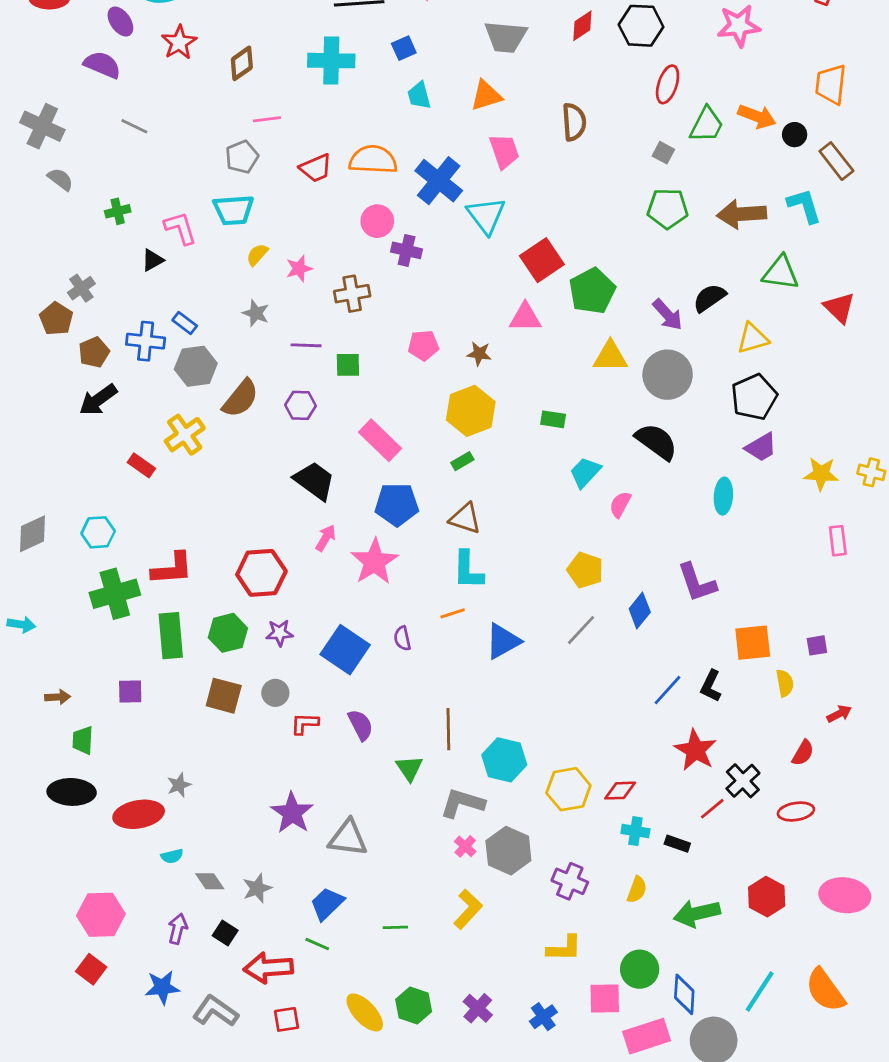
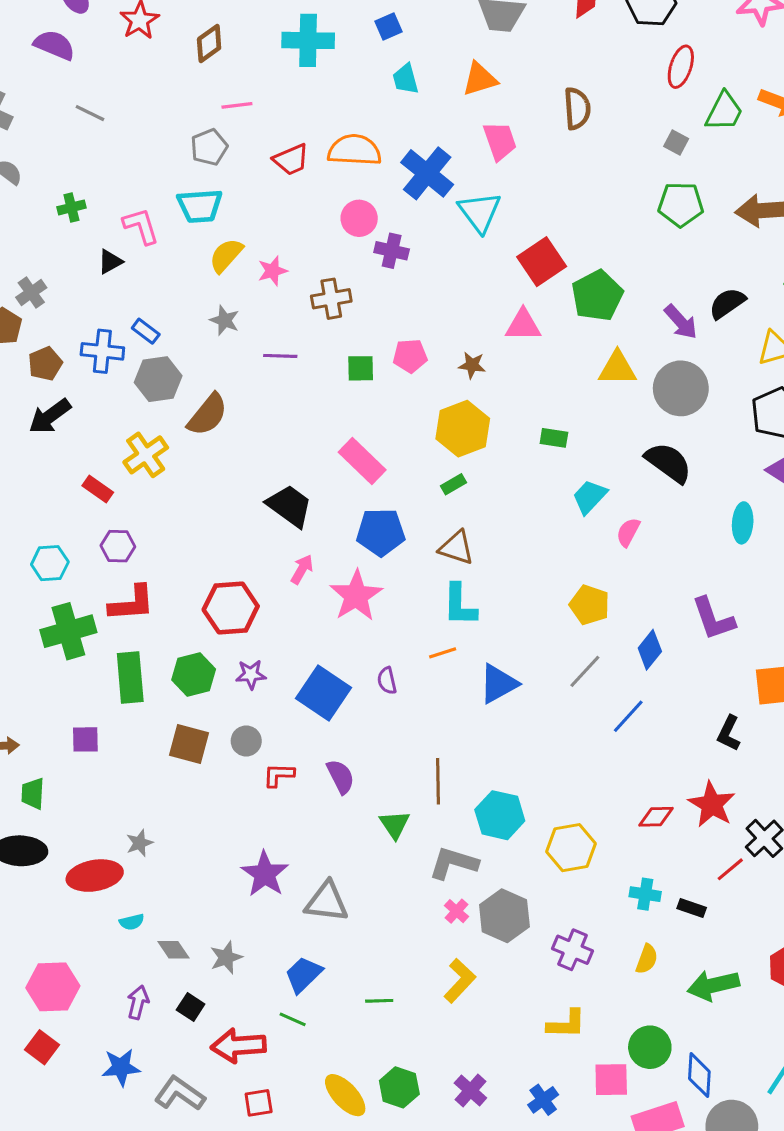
yellow semicircle: (257, 255) -> (226, 255), size x1.4
green square: (348, 365) -> (361, 368), moved
purple hexagon: (300, 405) -> (118, 546), moved
blue line: (668, 690) -> (628, 716), moved
red diamond: (620, 791) -> (656, 817), moved

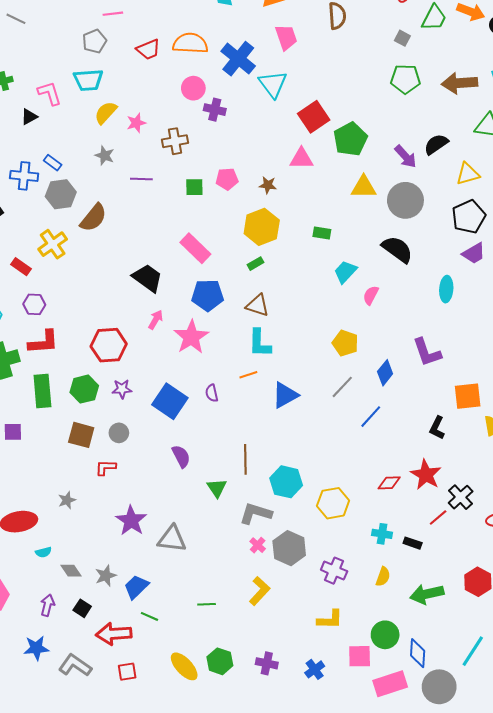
red L-shape: (279, 775) -> (106, 468), moved
gray star: (140, 843) -> (67, 500), moved
blue trapezoid: (303, 975) -> (136, 587), moved
purple cross: (470, 1090) -> (267, 663), turned -30

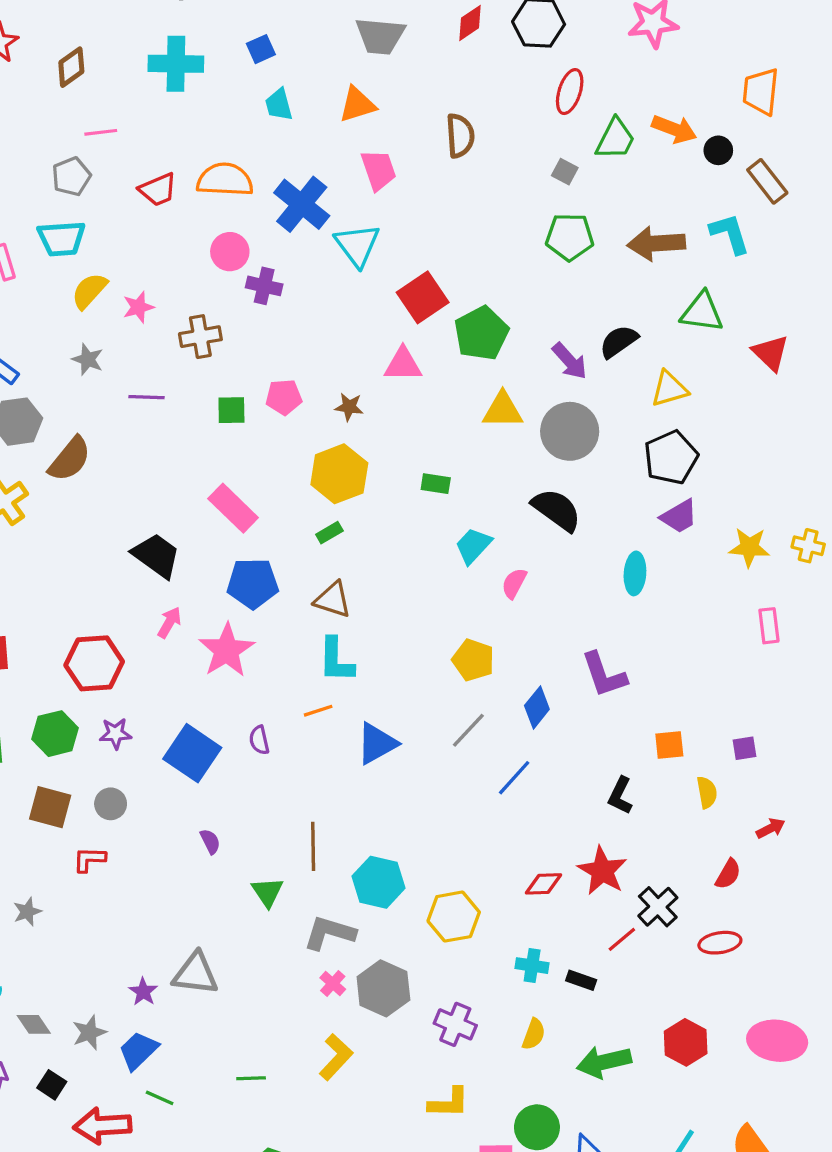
orange square: (468, 396) -> (669, 745), size x0.7
purple semicircle: (181, 456) -> (210, 841), size x0.7
purple star: (131, 521) -> (143, 992), moved, size x0.6

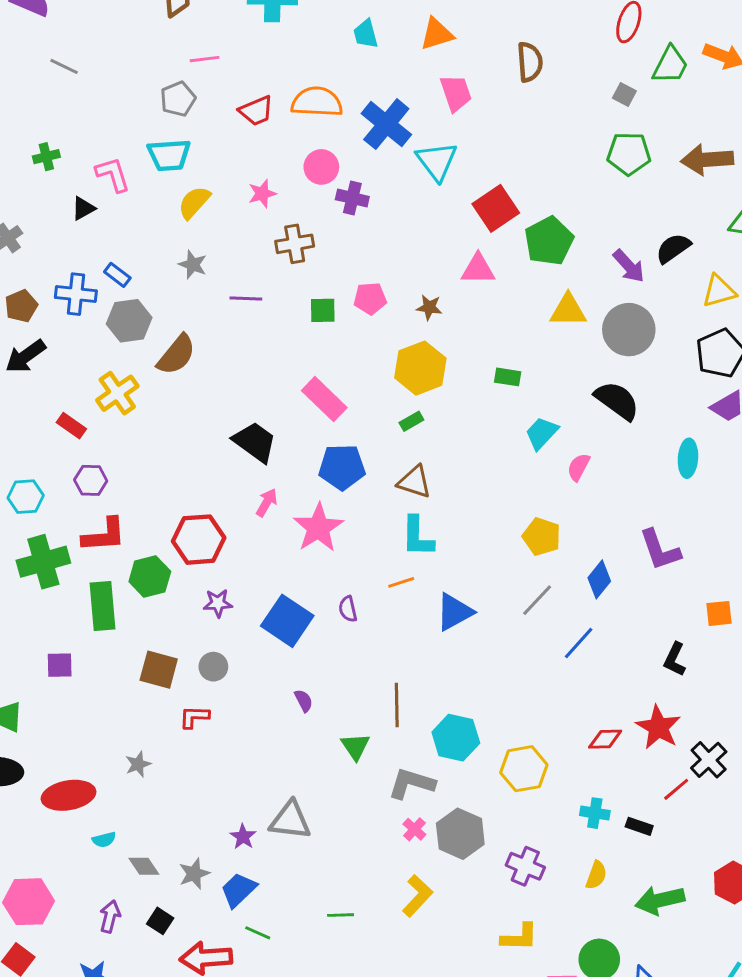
pink star: (138, 307) -> (262, 194), moved
green hexagon: (55, 734) -> (150, 576), moved

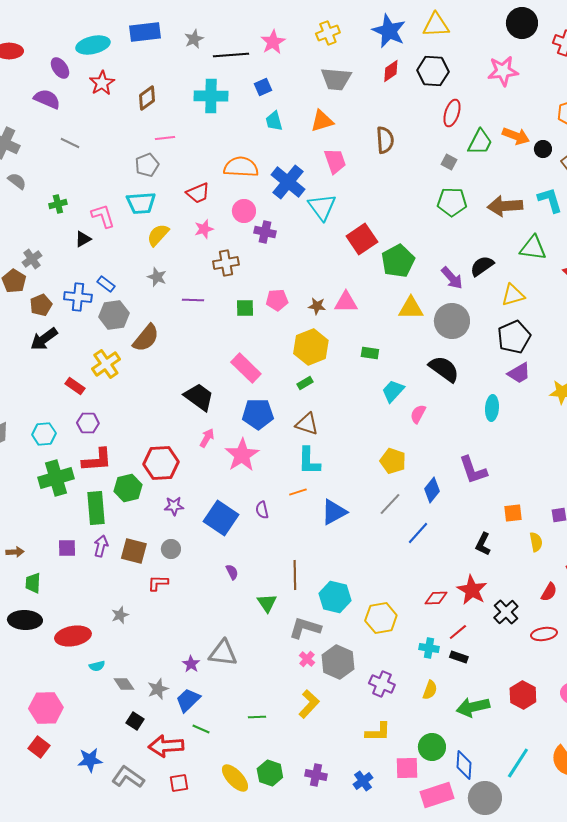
red trapezoid: (256, 111) -> (198, 193), moved
pink triangle: (478, 269) -> (346, 302), moved
red line: (676, 789) -> (458, 632), moved
purple arrow: (110, 917) -> (101, 546), moved

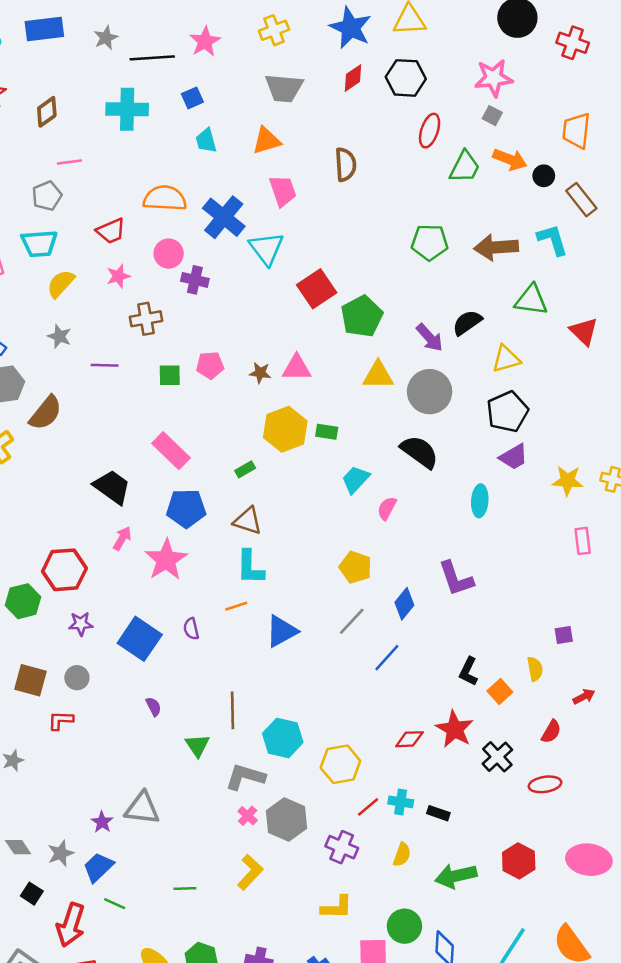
gray square: (449, 162) -> (492, 116), moved
yellow hexagon: (311, 347) -> (285, 429), moved
orange square: (513, 513) -> (500, 692), moved, turned -36
red line: (458, 632) -> (368, 807), moved
red arrow: (166, 746) -> (71, 925), turned -68

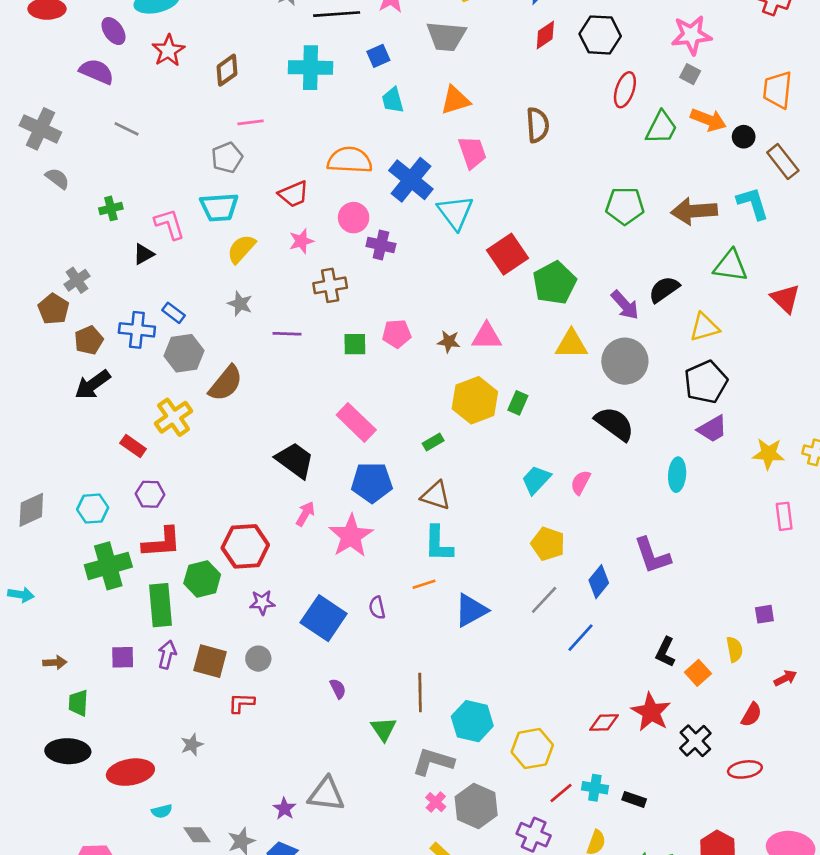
gray trapezoid: (284, 88) -> (446, 36), moved
green rectangle: (327, 432) -> (518, 403), turned -75
cyan trapezoid: (356, 479) -> (536, 480), moved

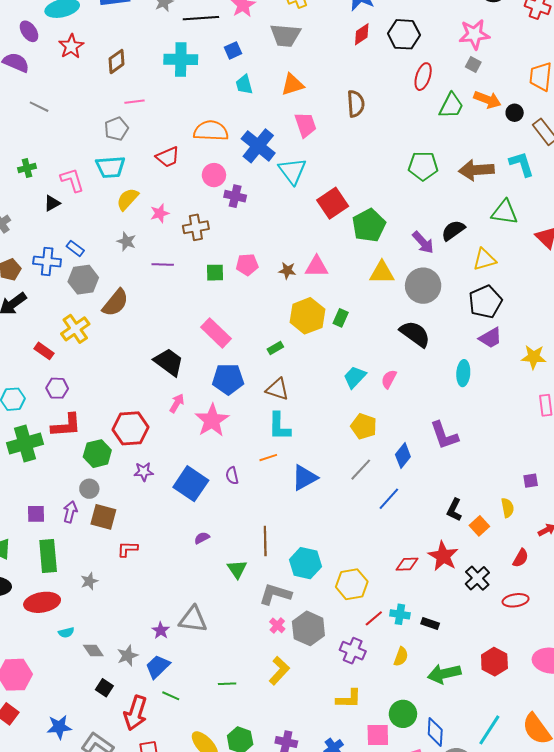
pink star: (301, 241) -> (160, 213), moved
green rectangle: (160, 605) -> (48, 556), moved
gray circle: (258, 659) -> (89, 489), moved
purple semicircle: (338, 689) -> (202, 538), turned -91

